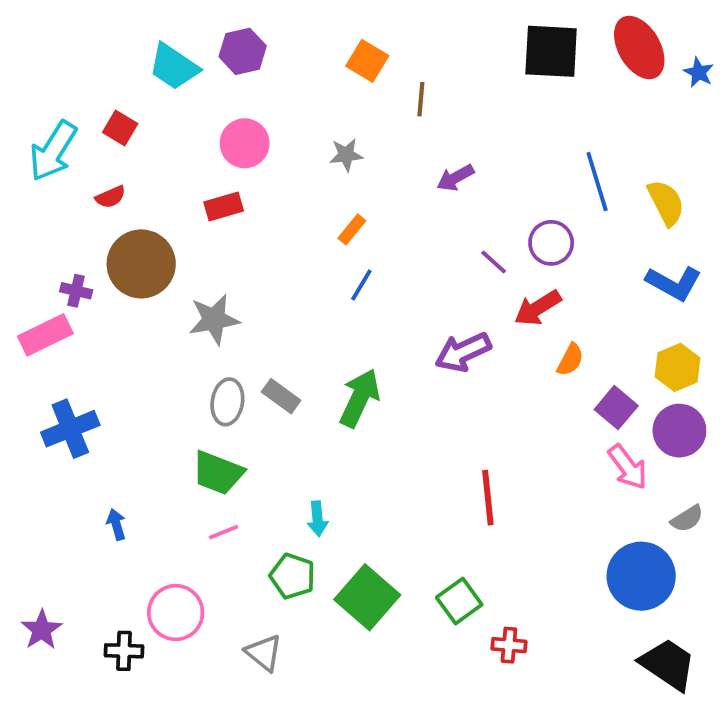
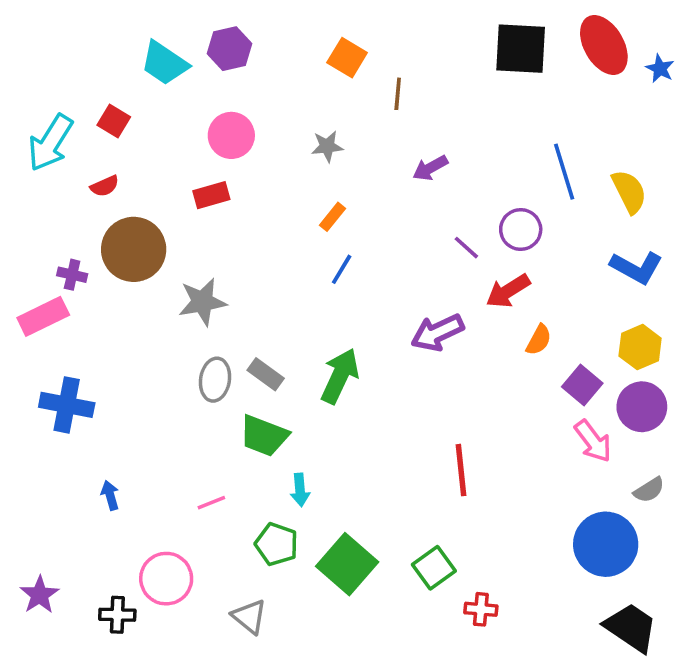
blue cross: (70, 429) -> (67, 405), turned 33
green trapezoid: (218, 473) -> (264, 436), moved

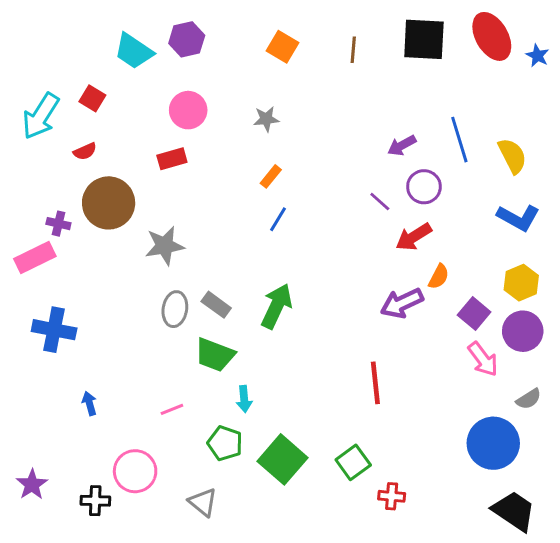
brown line: (398, 94) -> (353, 50), moved
purple arrow: (430, 168) -> (402, 145), moved
purple arrow: (437, 333) -> (402, 303), moved

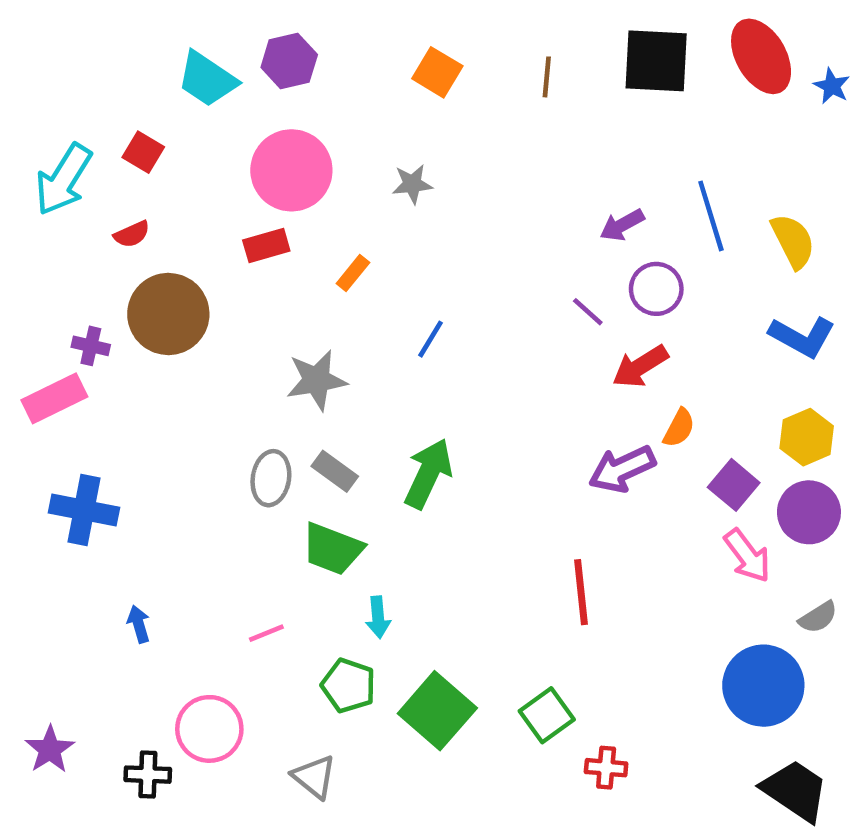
pink circle: (188, 110) -> (291, 170), size x1.4
orange rectangle: (271, 176) -> (353, 273), moved
gray star: (165, 246) -> (317, 380), moved

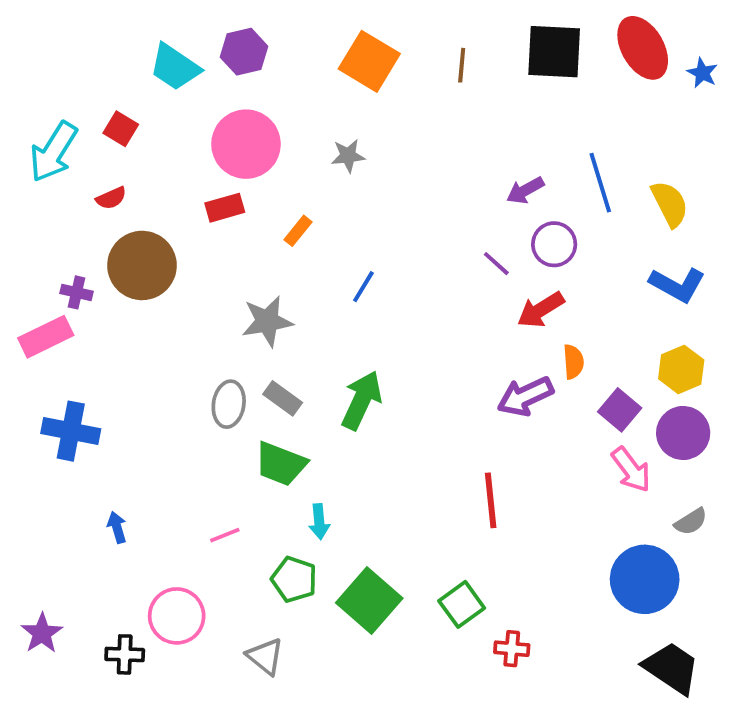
orange square: (437, 72) -> (369, 61), size x1.4
orange semicircle: (679, 428) -> (573, 362), turned -32

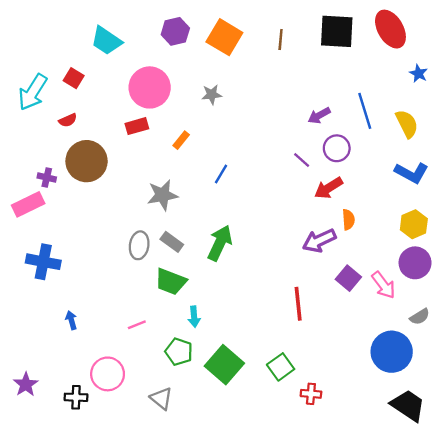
purple hexagon: (244, 52) -> (175, 31), moved
blue star: (702, 73) -> (419, 73), moved
purple square: (620, 410) -> (348, 278), moved

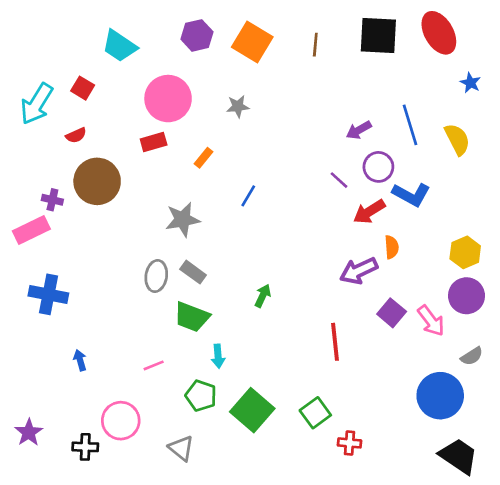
blue L-shape: (412, 173) -> (411, 195), moved
green arrow: (220, 243) -> (263, 296), moved, size x0.6

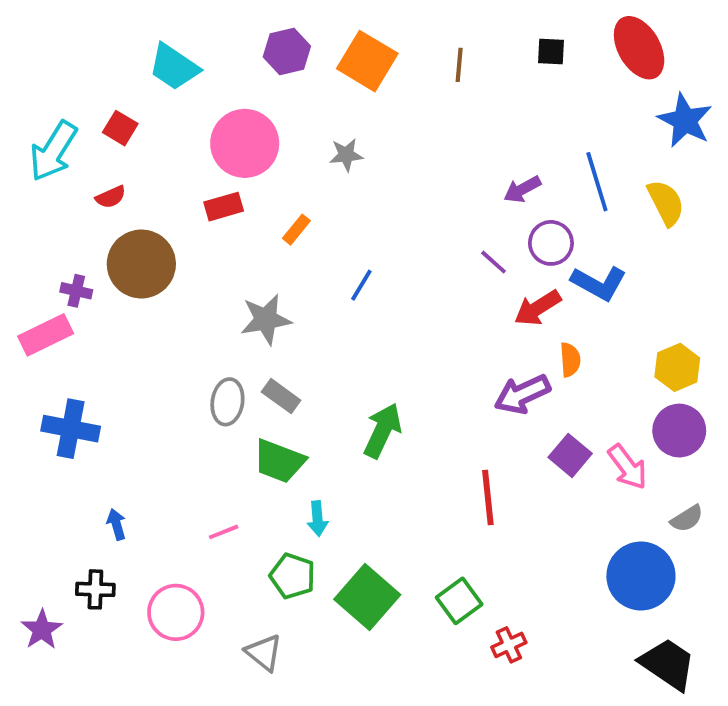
black square: (378, 35) -> (551, 52), size x0.5
blue star: (470, 83) -> (685, 120), size x1.8
green arrow: (263, 296) -> (383, 431), size x1.6
red cross: (349, 443) -> (509, 645), turned -30
black cross: (85, 447) -> (95, 589), moved

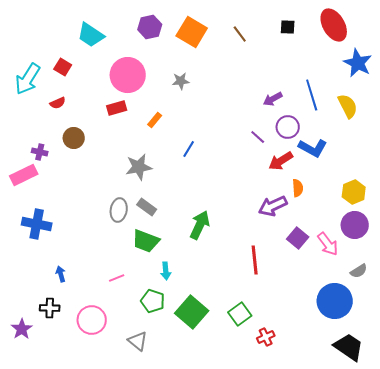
brown line: (459, 65) -> (240, 34), turned -42
brown circle: (141, 264) -> (74, 138), size x0.6

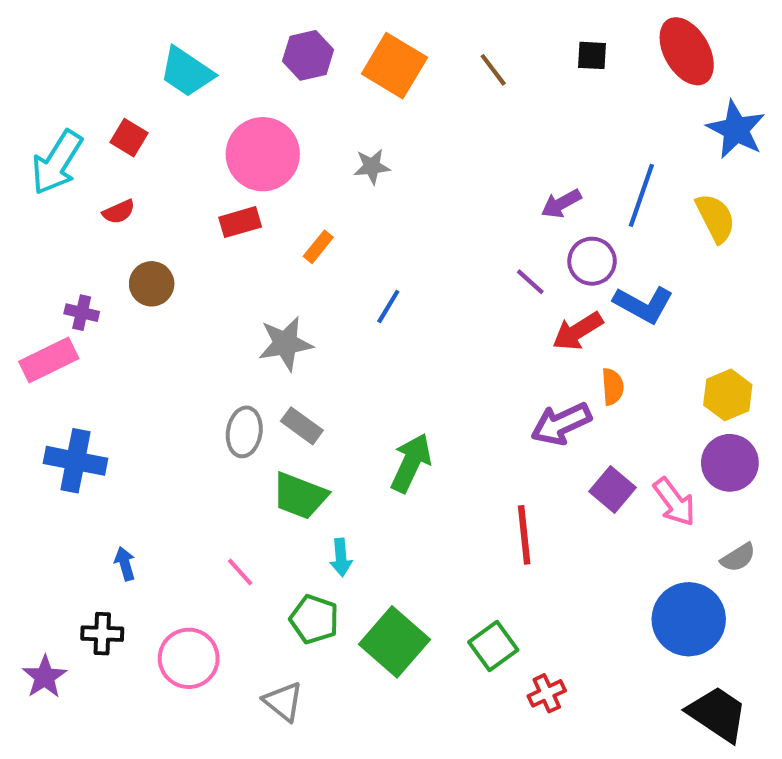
blue line: (312, 95) -> (641, 195), turned 36
pink line: (117, 278) -> (240, 572), turned 70

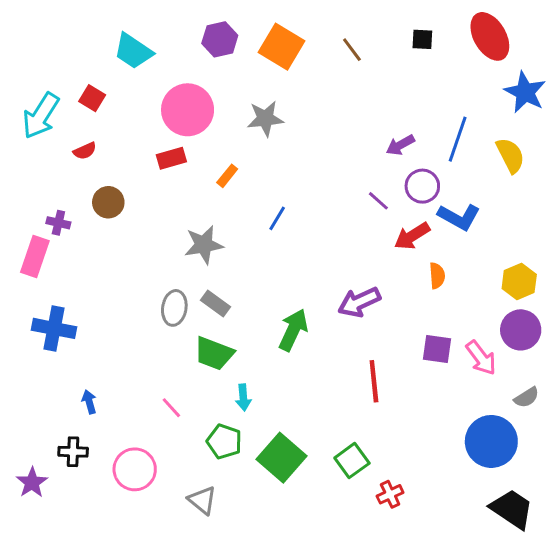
gray star: (372, 167) -> (265, 119), size x1.4
pink rectangle: (49, 360) -> (35, 257), turned -45
purple arrow: (561, 424) -> (359, 302), moved
purple square: (613, 490) -> (437, 349), turned -32

